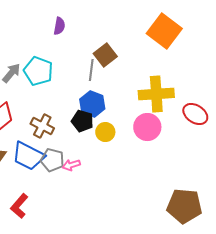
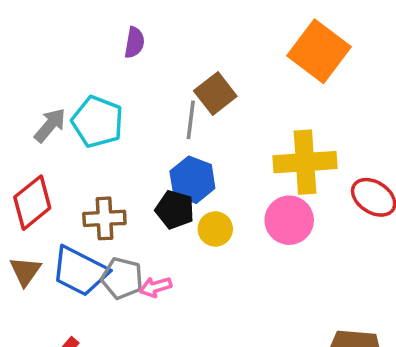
brown cross: (42, 126) -> (104, 218), turned -30

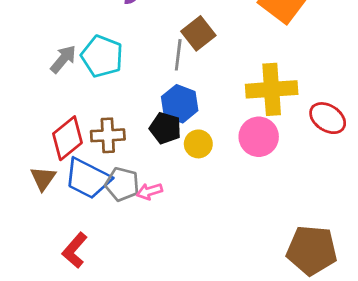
red diamond: (32, 203) -> (68, 138), moved

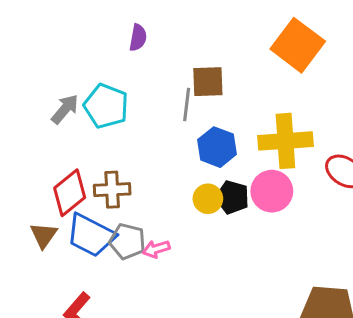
brown square: (198, 33) -> (208, 82), turned 36
blue hexagon: (180, 104) -> (217, 147), moved
black pentagon: (165, 128) -> (232, 197), moved

